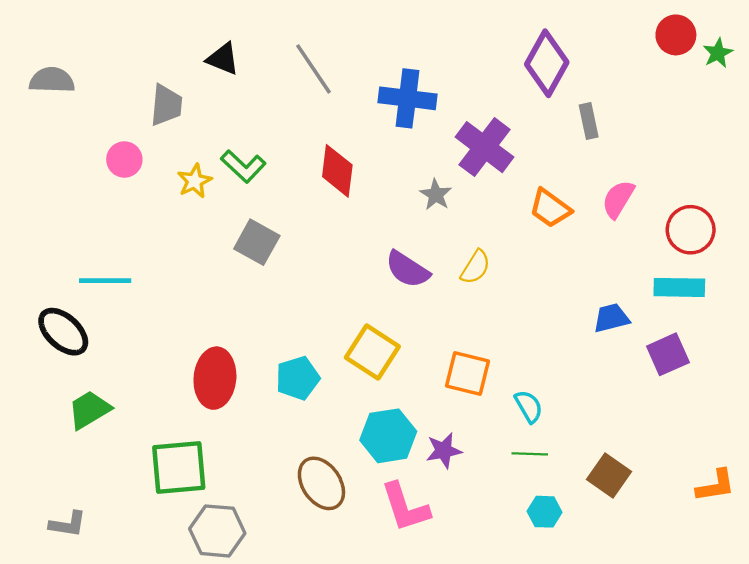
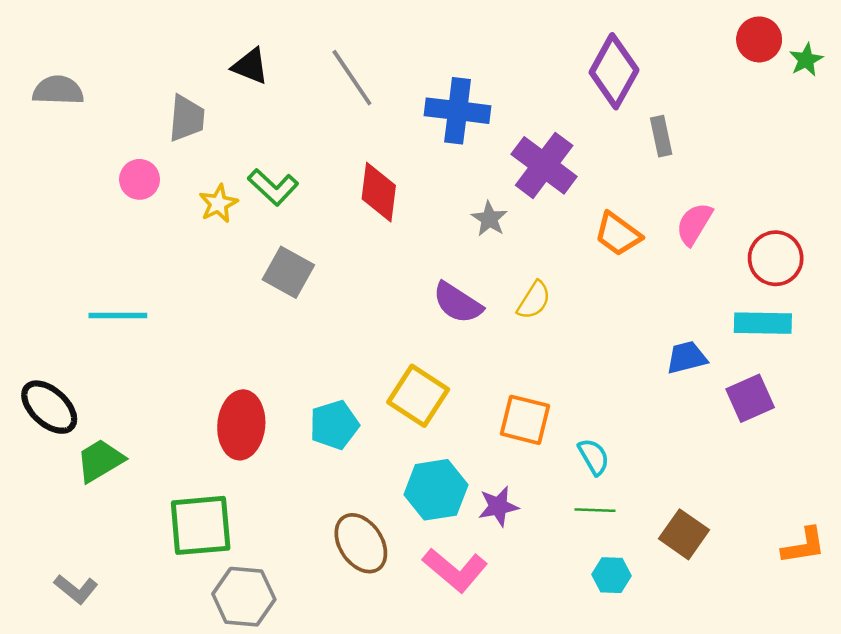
black ellipse: (63, 332) -> (49, 407), moved
pink L-shape: (405, 507) -> (455, 570), turned -32
gray L-shape: (68, 524) -> (76, 589), turned 30

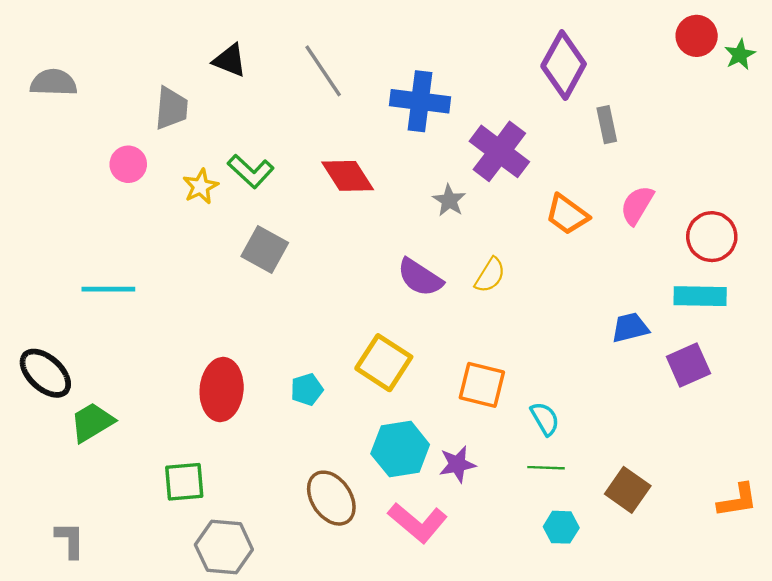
red diamond: (379, 192) -> (348, 176), turned -40
cyan pentagon: (334, 425) -> (307, 390), size x0.7
green square: (201, 525) -> (184, 482), size x0.7
gray L-shape: (76, 589) -> (70, 540), turned -129

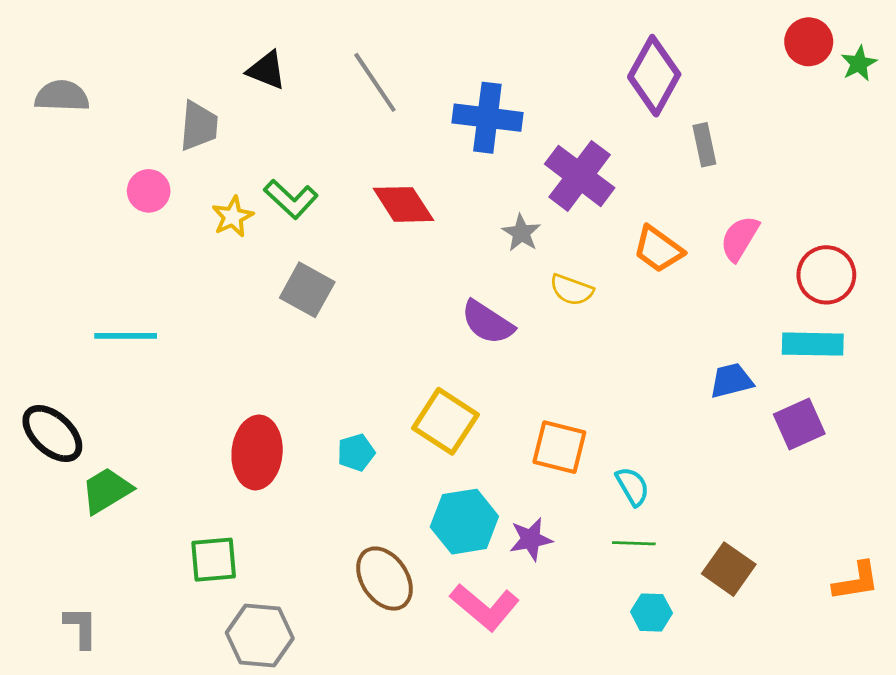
yellow semicircle: (490, 275) -> (572, 290), moved, turned 78

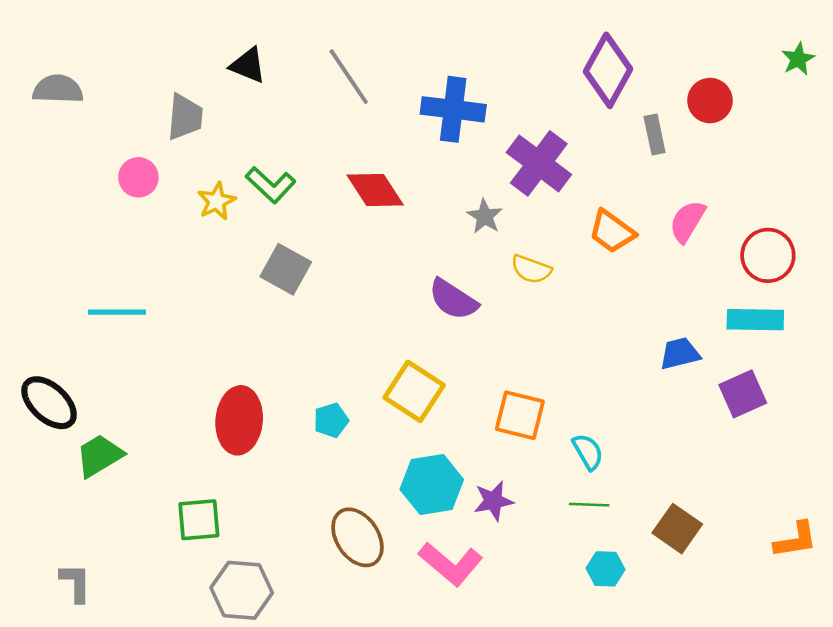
red circle: (809, 42) -> (710, 101), moved

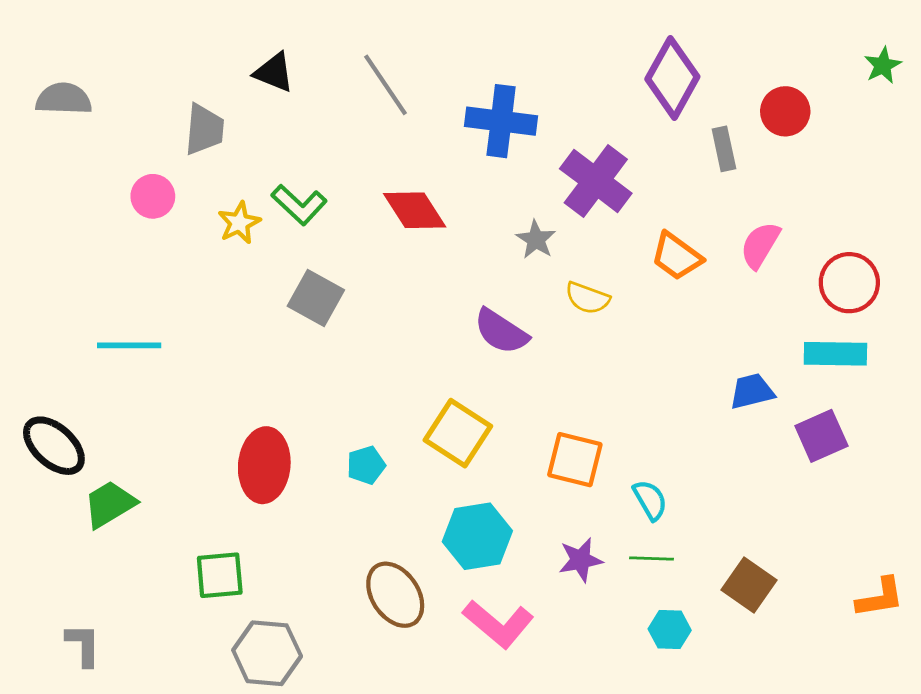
purple star: (493, 501) -> (580, 560), moved

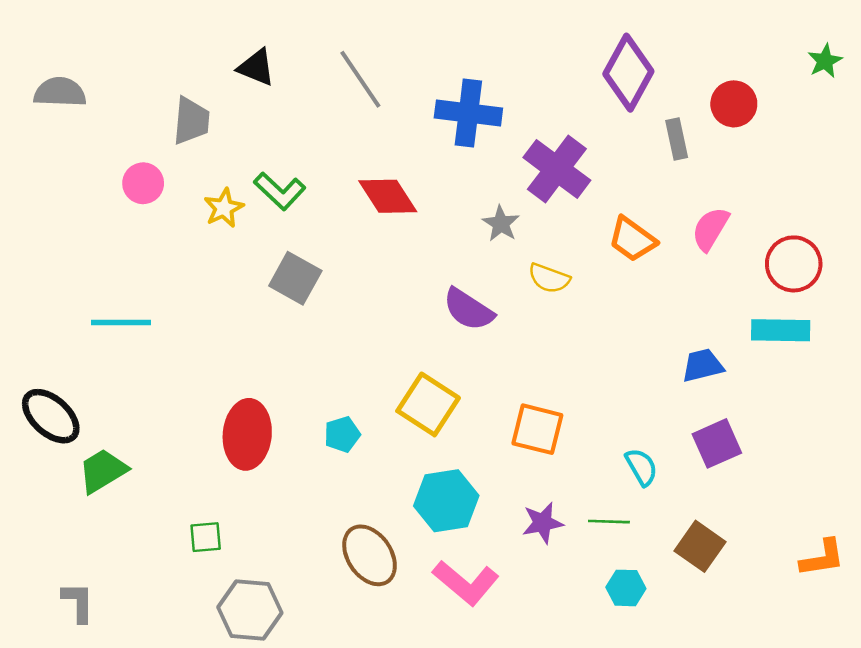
purple square: (821, 436) -> (717, 443), moved
cyan semicircle: (650, 500) -> (641, 467), moved
green square: (220, 575) -> (206, 537), size x0.7

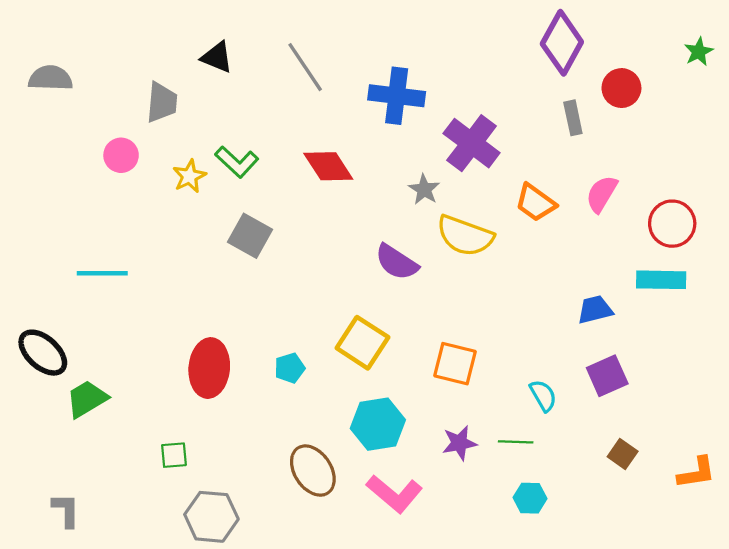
purple diamond: (628, 73) -> (562, 43), moved
yellow semicircle: (549, 278) -> (465, 236), size x1.6
brown square: (700, 546) -> (623, 454), moved, size x0.7

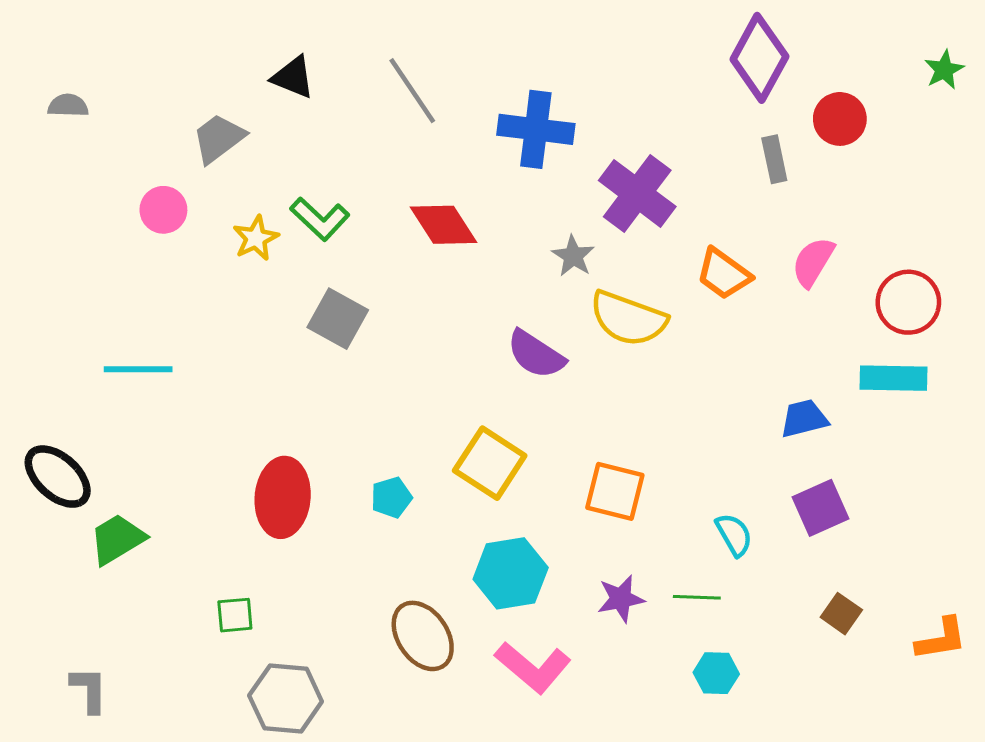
gray semicircle: (50, 78) -> (68, 106), size x0.7
gray trapezoid: (162, 102) -> (219, 138), turned -132

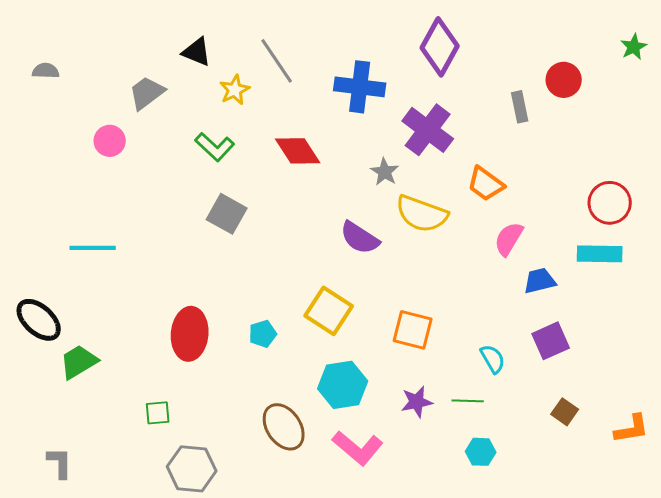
purple diamond: (759, 58) -> (440, 47), moved
yellow star: (256, 238) -> (235, 90), moved
pink semicircle: (813, 262) -> (509, 239), moved

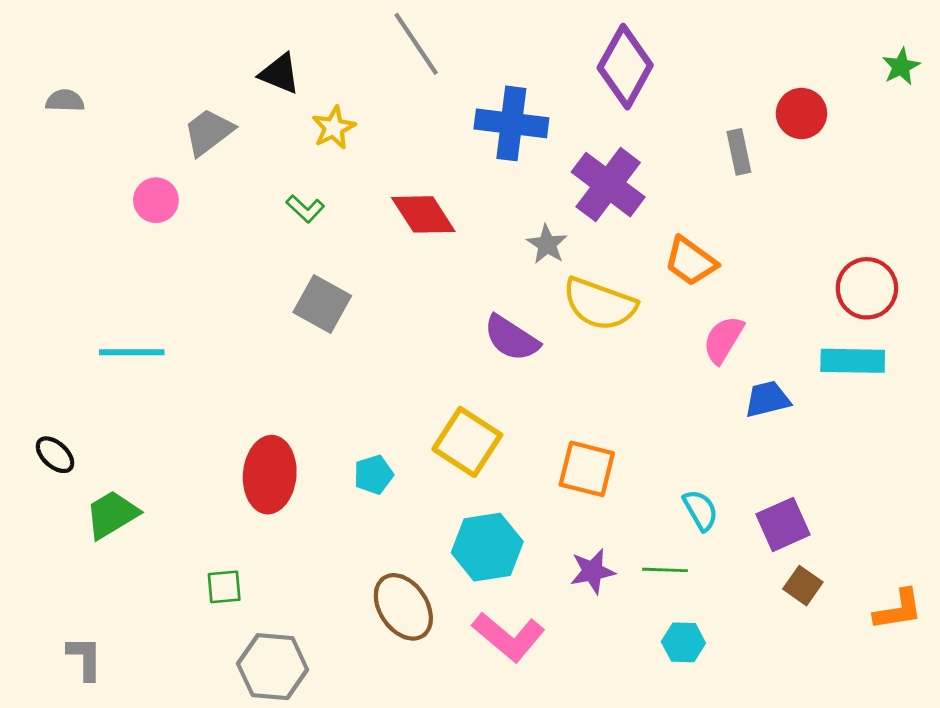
gray line: (277, 61) -> (416, 44), moved
green L-shape: (215, 147) -> (305, 209), size x0.7
black ellipse: (39, 320) -> (55, 455), size x0.6
purple square: (551, 341) -> (783, 524), moved

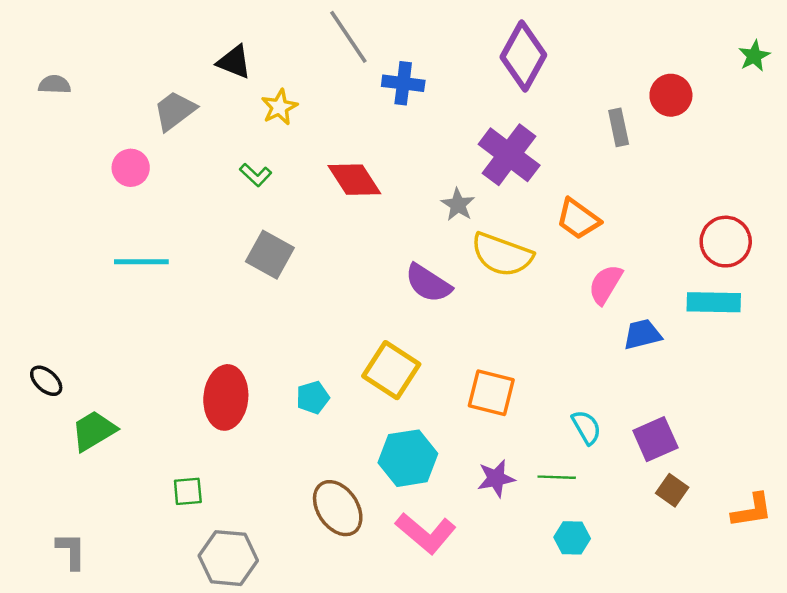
blue cross: (511, 123) -> (403, 83), moved, size x0.7
cyan line: (132, 352) -> (141, 262), moved

